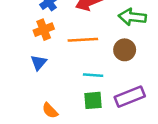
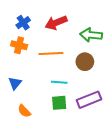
orange cross: (44, 30) -> (19, 45), turned 35
blue triangle: (39, 63) -> (15, 83), moved

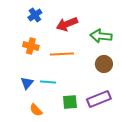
blue cross: (23, 23) -> (35, 15), moved
brown circle: (85, 62) -> (104, 64), moved
cyan line: (59, 82) -> (48, 82), moved

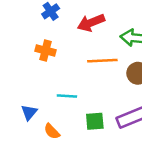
orange line: (62, 54) -> (102, 61), moved
blue triangle: (27, 83) -> (29, 112), moved

